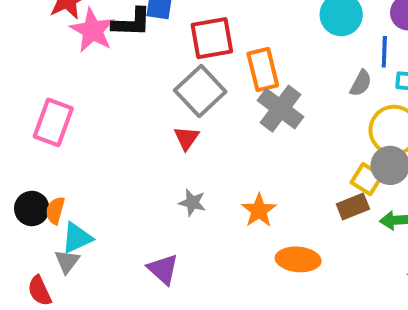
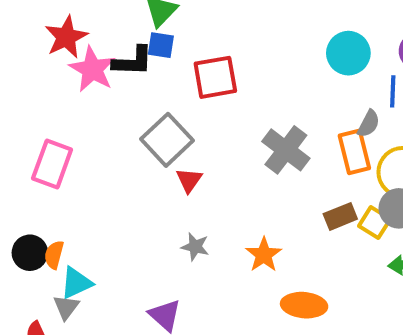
orange rectangle: (263, 69) -> (354, 152), moved
gray square: (200, 91) -> (167, 140), moved
brown rectangle: (353, 207) -> (340, 216), moved

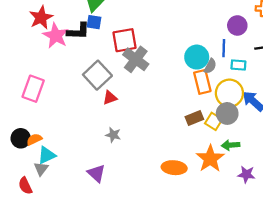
cyan circle: (348, 53) -> (197, 57), moved
gray cross: (286, 150) -> (136, 59), moved
red triangle: (189, 180) -> (110, 98), turned 35
orange semicircle: (54, 255) -> (34, 139), turned 49
orange star: (264, 255) -> (210, 159), moved, size x1.4

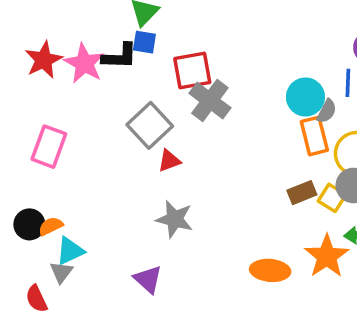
red star: (41, 18) -> (44, 60), moved
gray star: (113, 135) -> (175, 219), size x1.5

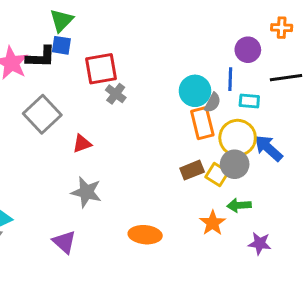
gray cross: (210, 101) -> (116, 94), size x0.6
gray square: (150, 125) -> (42, 114), moved
orange star: (327, 256) -> (213, 223), size x0.7
orange ellipse: (270, 270) -> (145, 235), moved

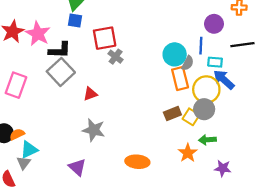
black L-shape: (41, 57) -> (60, 50), moved
blue arrow: (268, 148) -> (224, 80), moved

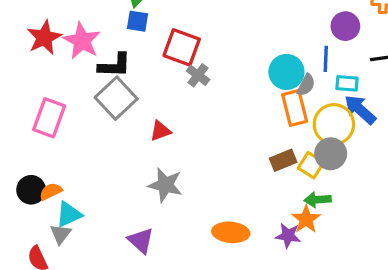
red square: (105, 38) -> (182, 47), turned 30
green arrow: (207, 140) -> (318, 200), moved
purple star: (223, 168) -> (288, 236), moved

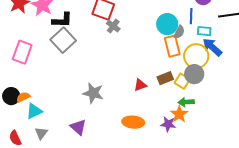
red triangle: (160, 131) -> (140, 85), moved
gray triangle: (61, 234) -> (41, 133), moved

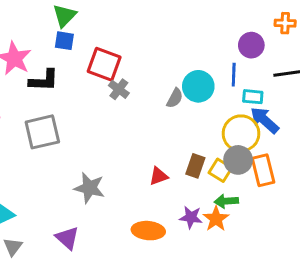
gray semicircle: (179, 32) -> (175, 98), moved
gray square: (63, 40) -> (42, 132), moved, turned 30
orange rectangle: (172, 46) -> (263, 170), moved
brown rectangle: (165, 78) -> (195, 166), turned -49
purple star: (168, 124) -> (191, 217), moved

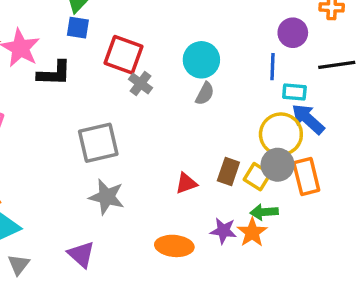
cyan circle: (198, 86) -> (201, 60), moved
gray square: (42, 132) -> (98, 143), moved

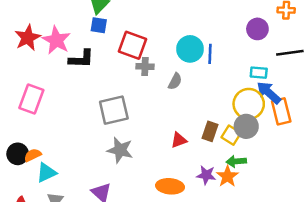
blue line: (272, 67) -> (210, 54), moved
gray cross: (140, 83) -> (145, 66), turned -35
gray semicircle: (205, 94) -> (175, 81), moved
orange rectangle: (306, 177) -> (281, 111), moved

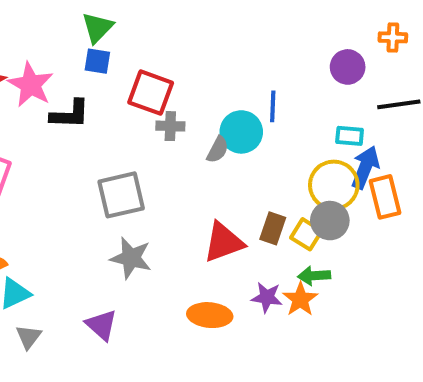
cyan circle: (190, 49) -> (241, 132), moved
blue arrow: (269, 93) -> (365, 167), turned 70
red triangle: (179, 140) -> (224, 242), size x1.6

